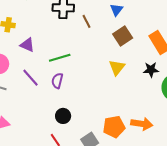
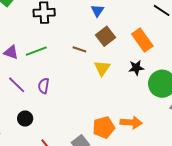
brown line: (86, 21) -> (79, 49), moved, turned -40
green line: (60, 58) -> (36, 51), moved
black circle: (63, 116) -> (25, 119), moved

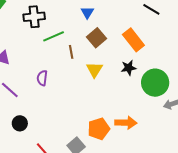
brown line: (79, 49) -> (71, 52), turned 64
green line: (36, 51) -> (54, 36), moved
purple semicircle: (44, 86) -> (42, 78), moved

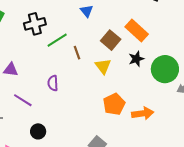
brown square: (97, 38) -> (111, 40), moved
orange pentagon: (99, 129) -> (114, 104), moved

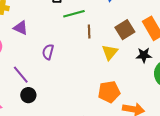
purple semicircle: (53, 83) -> (48, 52), moved
purple line: (23, 100) -> (21, 75), moved

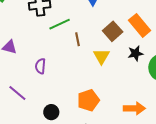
orange pentagon: (109, 92) -> (88, 100), moved
black circle: (28, 95) -> (51, 112), moved

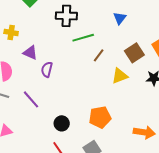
brown line: (78, 39) -> (99, 55), turned 40
yellow triangle: (101, 56) -> (120, 76), turned 30
purple semicircle: (40, 66) -> (47, 69), moved

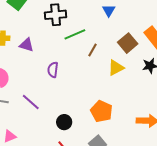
purple triangle: (30, 53) -> (27, 45), moved
purple semicircle: (47, 69) -> (53, 70), moved
orange pentagon: (100, 117) -> (102, 111), turned -30

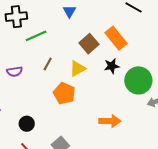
brown line: (92, 50) -> (48, 64), moved
purple semicircle: (53, 70) -> (15, 72), turned -105
orange pentagon: (102, 111) -> (64, 93), moved

